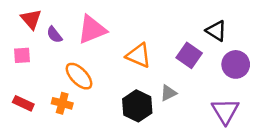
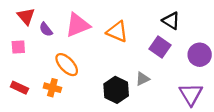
black triangle: (216, 31) -> (171, 21), moved
orange triangle: (139, 55) -> (117, 32), moved

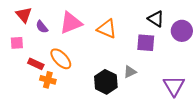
purple square: (160, 47) -> (146, 43), turned -30
purple circle: (200, 55) -> (182, 31), moved
red rectangle: (19, 88) -> (36, 64), moved

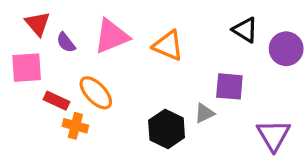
pink square: (17, 43) -> (27, 68), size x1.5
purple square: (146, 43) -> (229, 86), moved

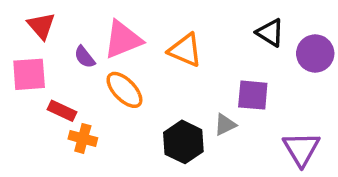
purple semicircle: (66, 42) -> (85, 57), moved
orange ellipse: (96, 93) -> (124, 90), moved

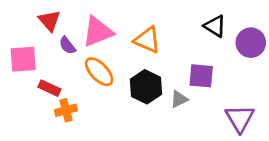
red triangle: (41, 26) -> (49, 21), moved
orange cross: (83, 138) -> (66, 110), turned -30
black hexagon: (183, 142) -> (146, 87), moved

